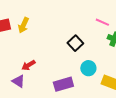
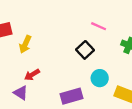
pink line: (102, 22) -> (99, 26), moved
yellow arrow: (23, 25) -> (25, 44), moved

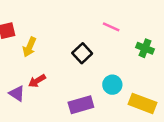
black square: (85, 50) -> (82, 53), moved
purple triangle: (21, 93) -> (17, 93), moved

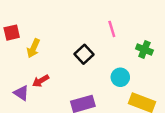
pink line: (111, 27) -> (112, 29), turned 49
cyan circle: (112, 85) -> (120, 77), moved

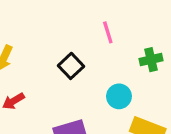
green cross: (144, 49) -> (151, 60), turned -35

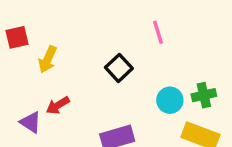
green cross: (151, 60) -> (204, 95), moved

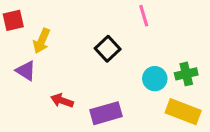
red arrow: (58, 105) -> (62, 101), moved, turned 50
purple triangle: (31, 122) -> (26, 71), moved

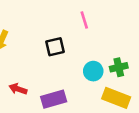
black square: (108, 49) -> (55, 47), turned 30

